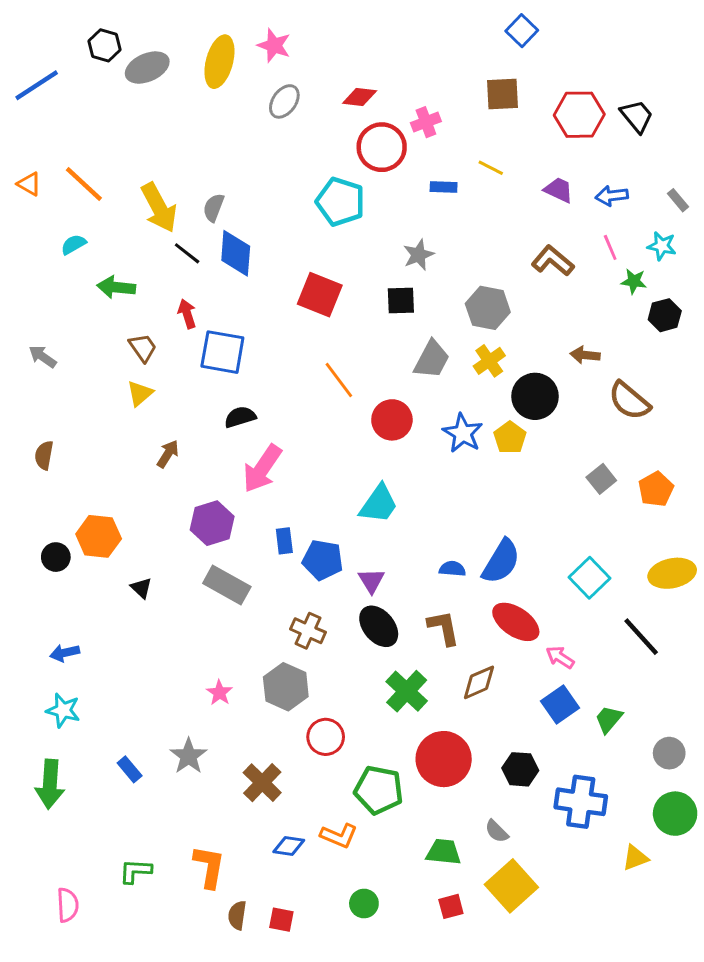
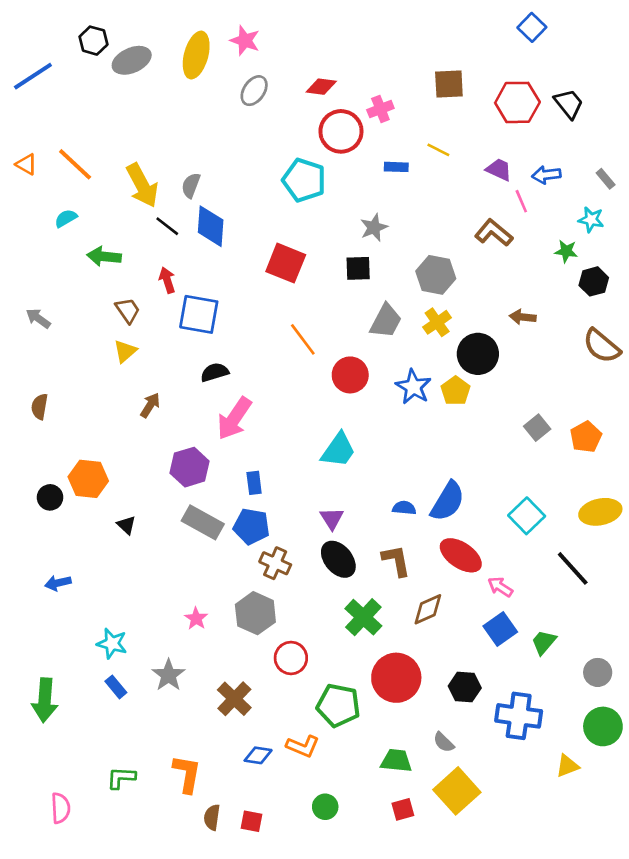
blue square: (522, 31) -> (532, 27), moved
pink line: (610, 247) -> (521, 201), moved
brown semicircle: (629, 401) -> (602, 346), moved
blue pentagon: (323, 560) -> (251, 526), moved
cyan star: (63, 710) -> (112, 644), moved

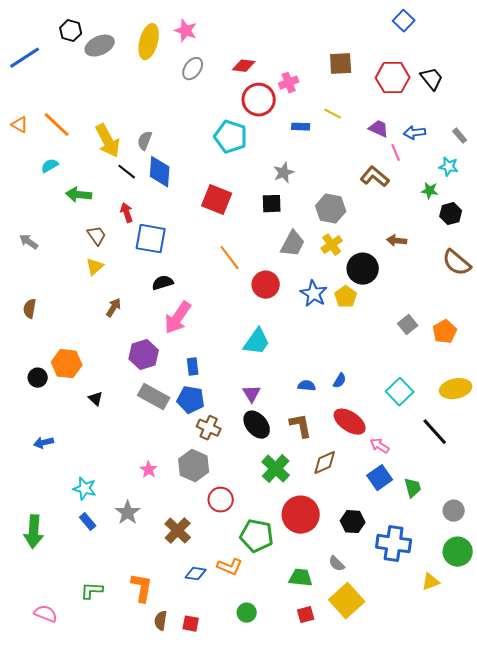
blue semicircle: (448, 501) -> (340, 381), size x0.5
green trapezoid: (544, 642) -> (413, 488), turned 125
pink semicircle: (61, 808) -> (46, 614), turned -65

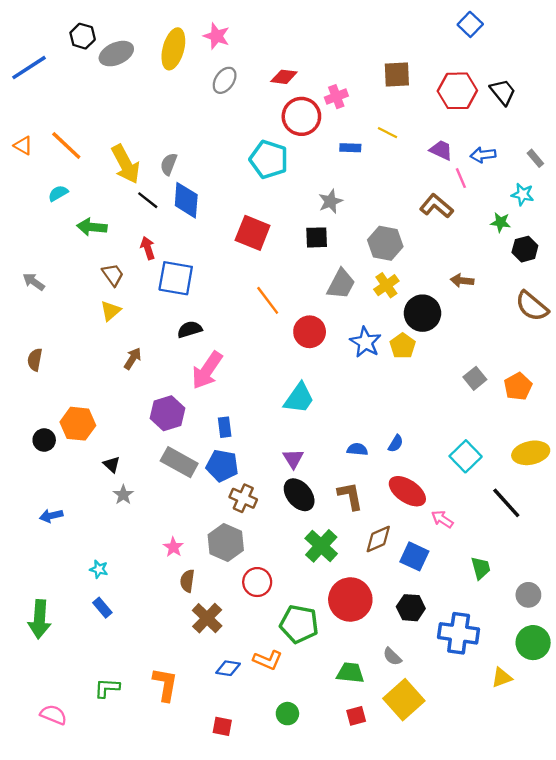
blue square: (380, 478) -> (414, 556), moved, turned -30
cyan star: (85, 489) -> (99, 569), size x0.7
gray star: (128, 513) -> (123, 495), moved, size x0.7
brown semicircle: (161, 621) -> (187, 581), moved

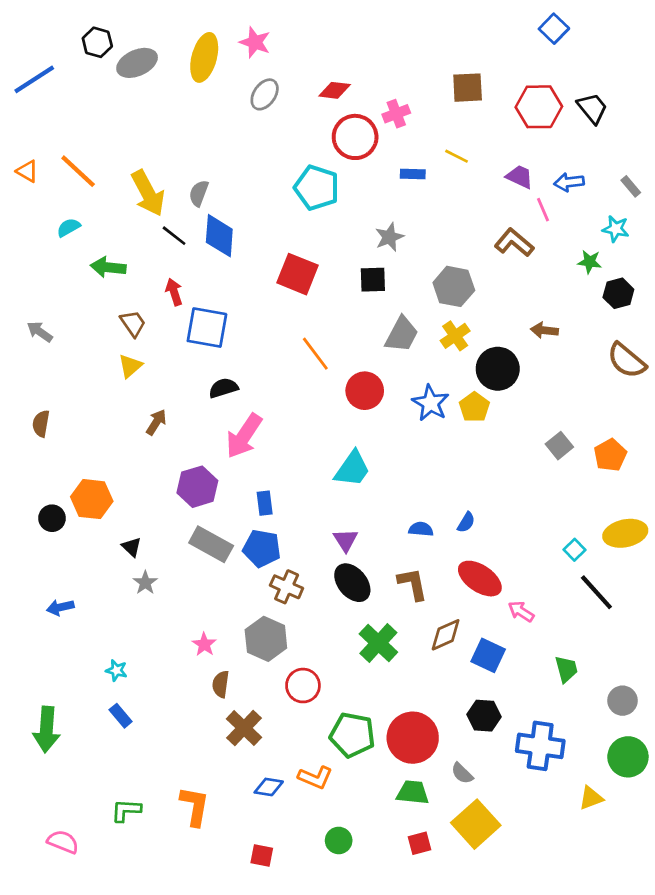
cyan square: (466, 456) -> (575, 550), moved, size x0.6
red circle: (350, 600) -> (413, 738), moved

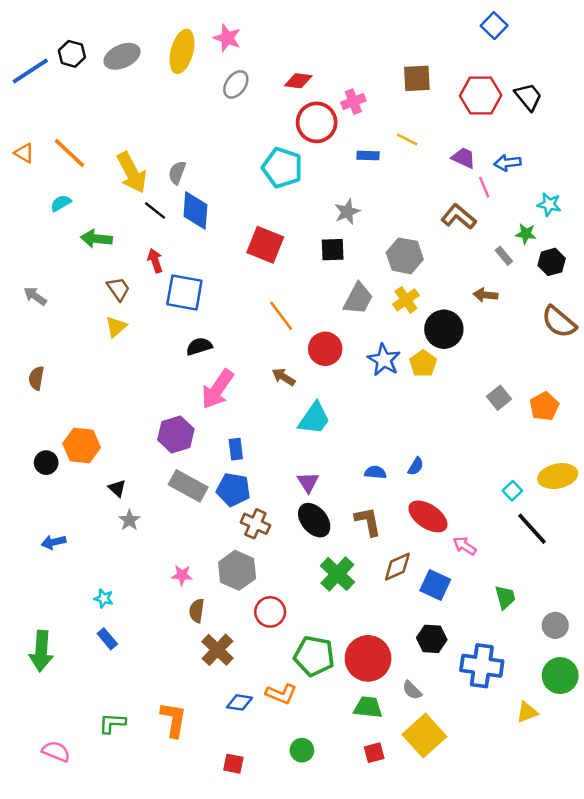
black hexagon: (97, 42) -> (72, 54), moved
gray rectangle: (631, 186) -> (504, 256), moved
brown arrow: (156, 422) -> (284, 377), moved, turned -90
pink star: (204, 644) -> (182, 575), turned -30

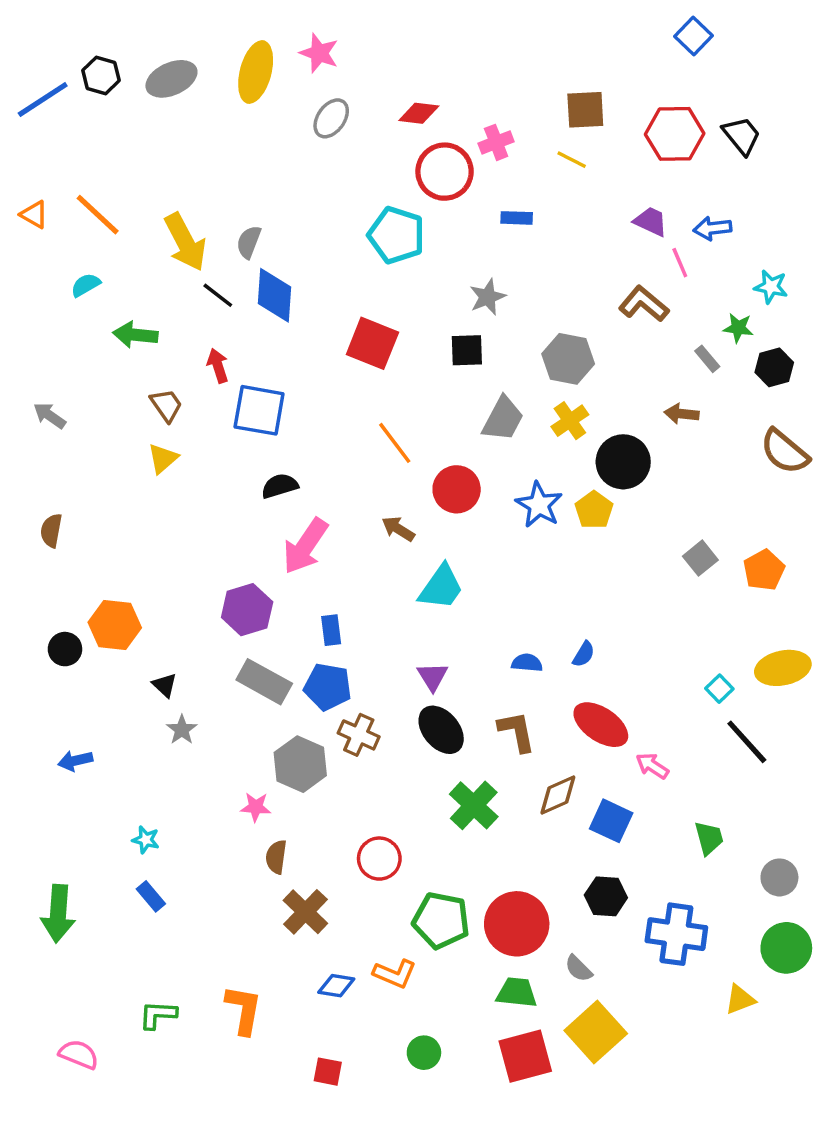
yellow line: (407, 140) -> (572, 160), moved
gray hexagon: (237, 570) -> (300, 764), moved
red square: (374, 753) -> (525, 1056), size x1.8

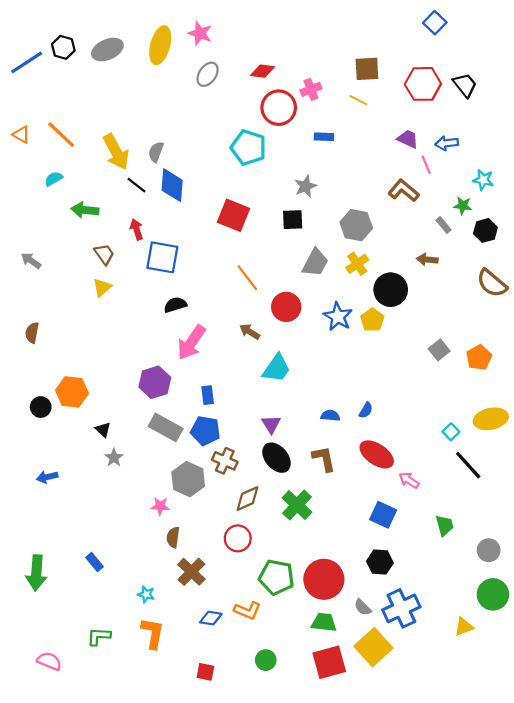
brown diamond: (558, 795) -> (247, 499), moved
cyan star: (146, 840) -> (146, 594), moved
blue cross: (676, 934) -> (401, 608), moved, turned -33

